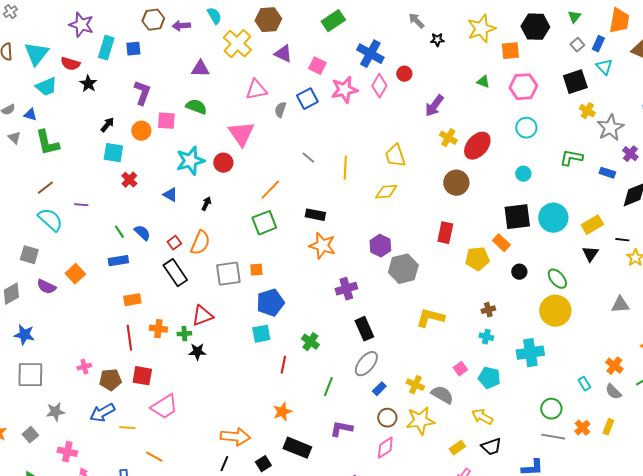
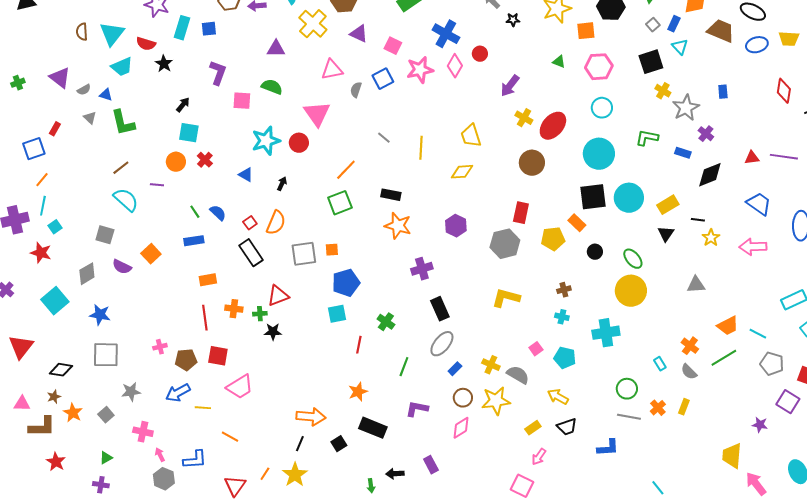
orange circle: (141, 131) -> (176, 162), moved
cyan circle: (523, 174) -> (599, 154), size x2.0
gray hexagon: (403, 269) -> (505, 244), moved

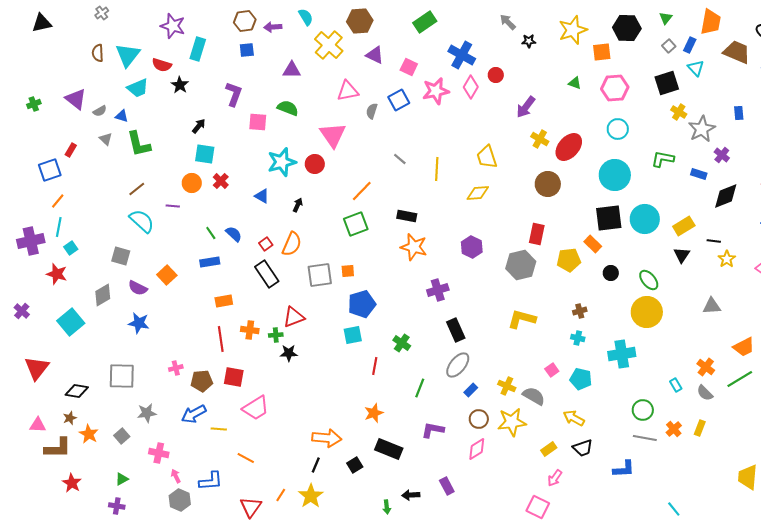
blue square: (209, 29) -> (247, 50), moved
blue star: (100, 315) -> (139, 323), moved

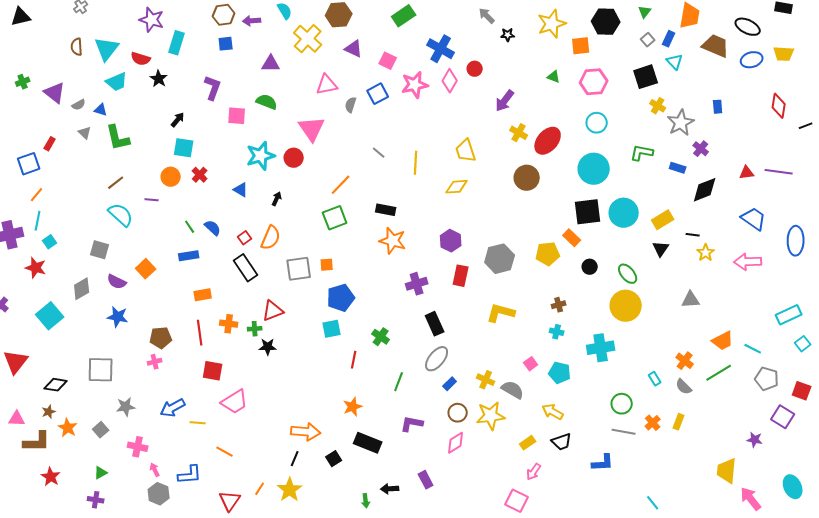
green cross: (34, 104) -> (23, 82), moved
red rectangle: (537, 234) -> (461, 276), moved
brown pentagon: (202, 381) -> (161, 338), moved

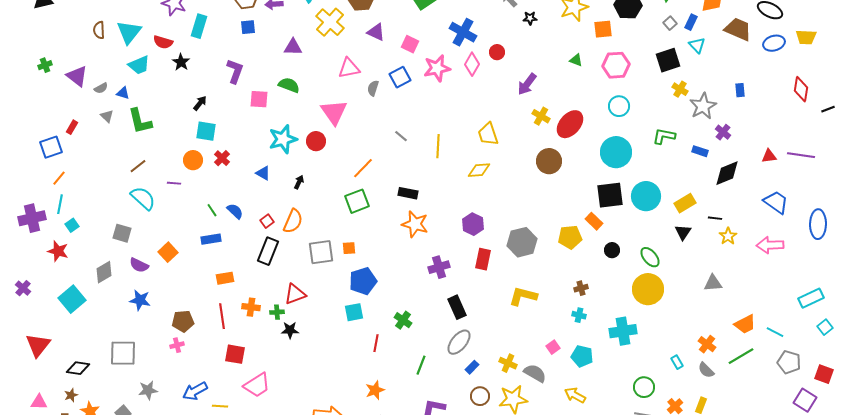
black rectangle: (246, 268) -> (268, 251), turned 56

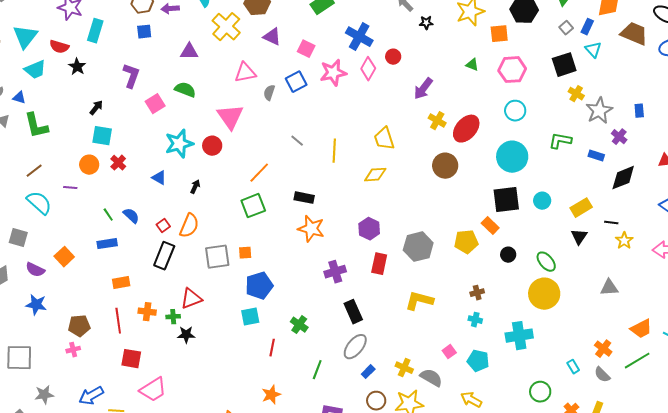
blue rectangle: (740, 90) -> (639, 111), moved
pink square: (259, 99) -> (155, 104), turned -36
cyan circle: (646, 196) -> (542, 201), size x0.6

